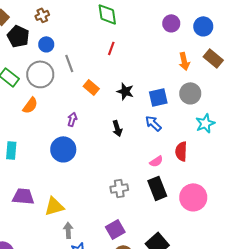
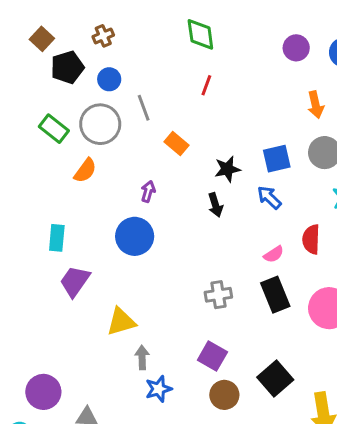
black pentagon: (18, 36) -> (67, 67), turned 30
black star: (125, 91) -> (227, 169), moved, turned -30
purple trapezoid: (23, 196) -> (75, 281), moved, turned -60
purple square: (115, 229) -> (212, 356), turned -30

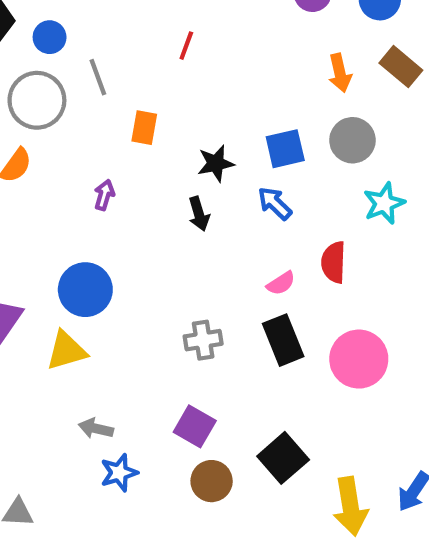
orange rectangle: (177, 144) -> (144, 128), turned 60
blue circle: (135, 236) -> (85, 290), moved
yellow triangle: (121, 322) -> (66, 351), moved
gray arrow: (142, 357) -> (96, 428), turned -75

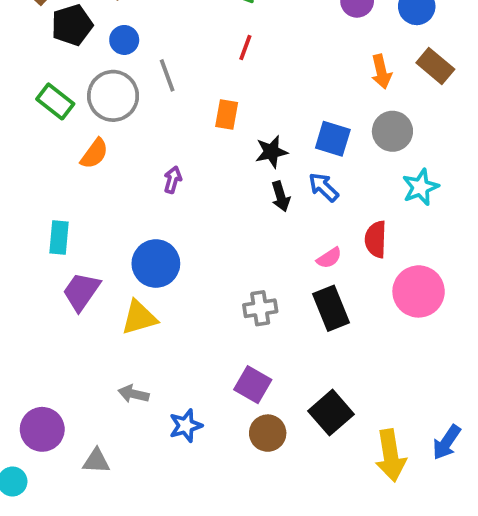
orange rectangle: (144, 128) -> (227, 114), moved
blue square: (285, 149) -> (333, 139), turned 30
black arrow: (199, 214) -> (281, 196), moved
pink circle: (359, 359) -> (419, 291), moved
gray arrow: (96, 428) -> (134, 394), moved

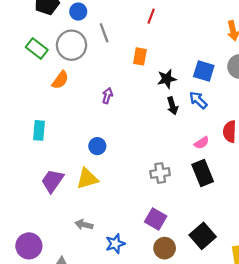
blue circle: (156, 264) -> (97, 146), size x0.6
purple trapezoid: (81, 291) -> (52, 181), moved

